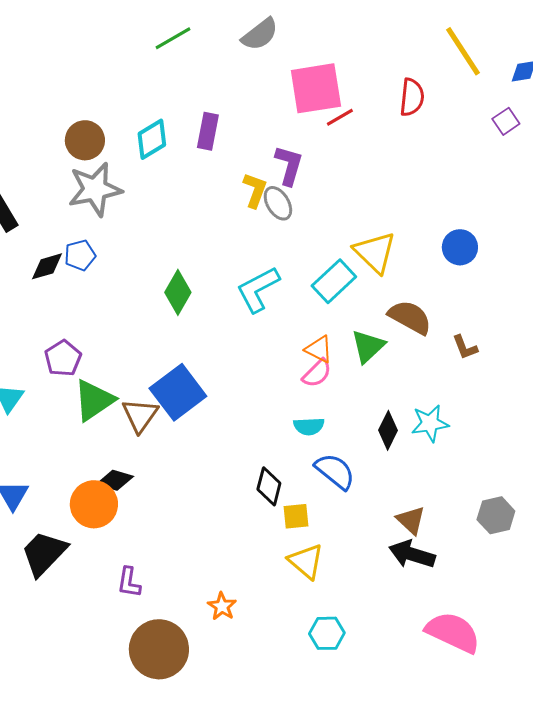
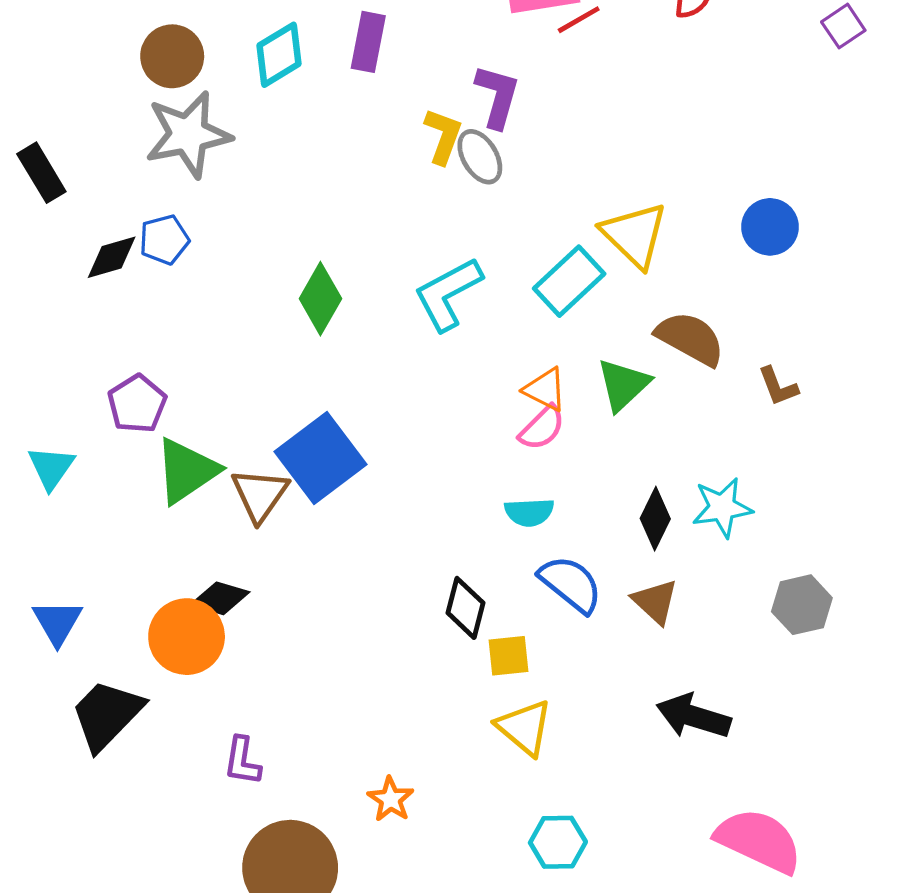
gray hexagon: (496, 515) -> (802, 605), moved
brown triangle: (411, 520) -> (655, 602), moved

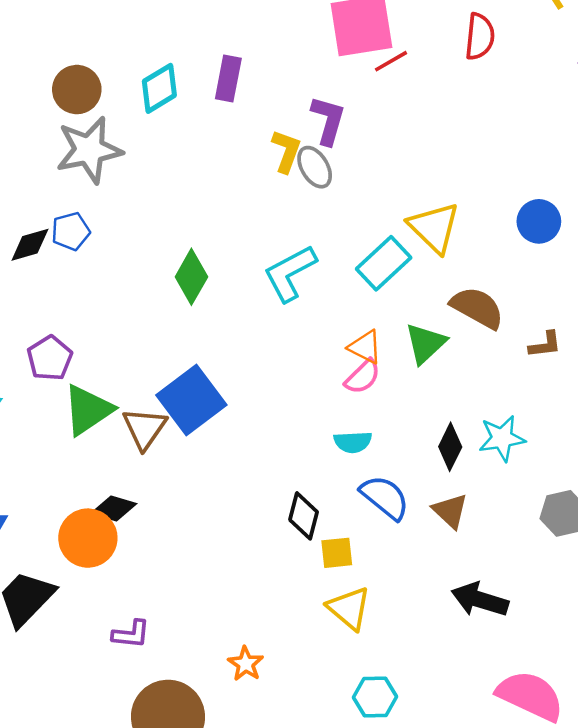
brown L-shape: (778, 386) -> (545, 345), turned -76
purple L-shape: (242, 761) -> (131, 634), turned -93

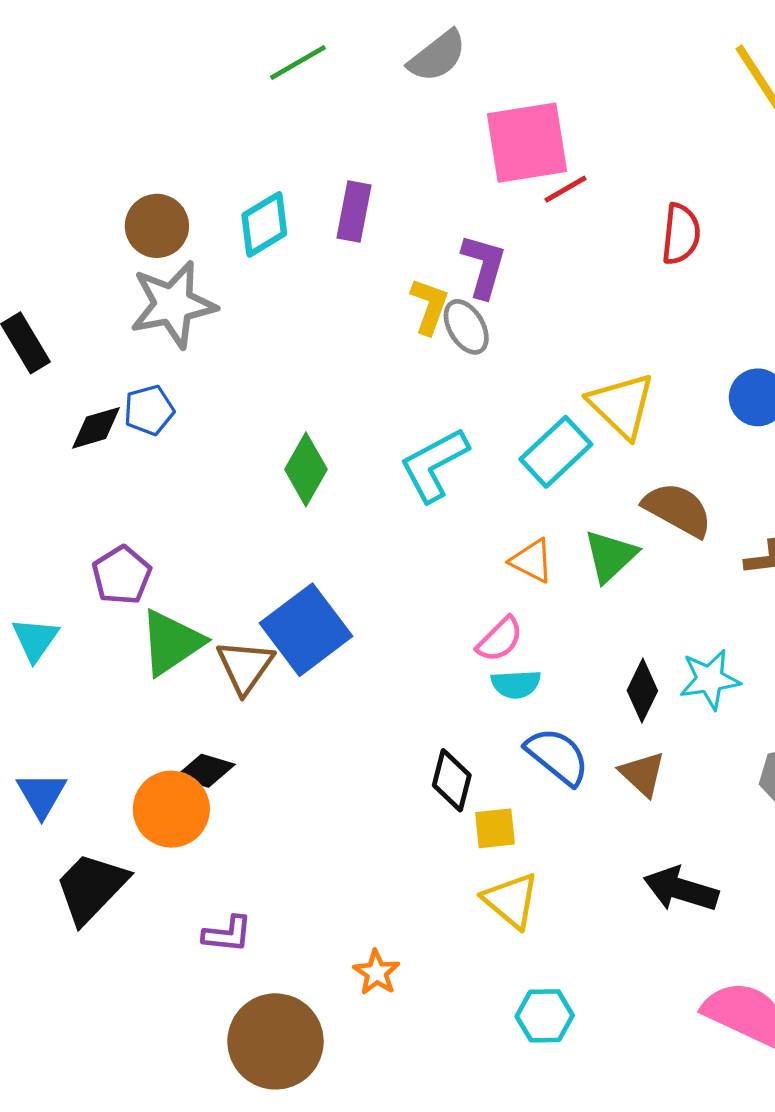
red semicircle: (480, 37) -> (681, 234), moved
pink semicircle: (363, 377) -> (500, 639), moved

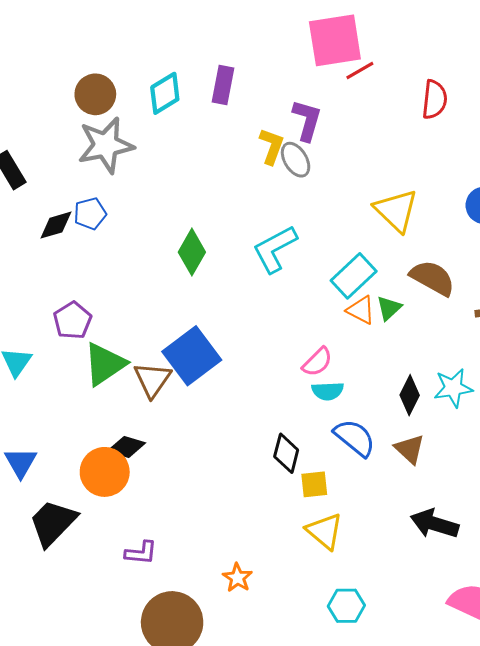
cyan rectangle: (556, 452) -> (354, 276), moved
green triangle: (610, 556) -> (389, 308), size x0.7
orange triangle: (532, 561) -> (361, 310), moved

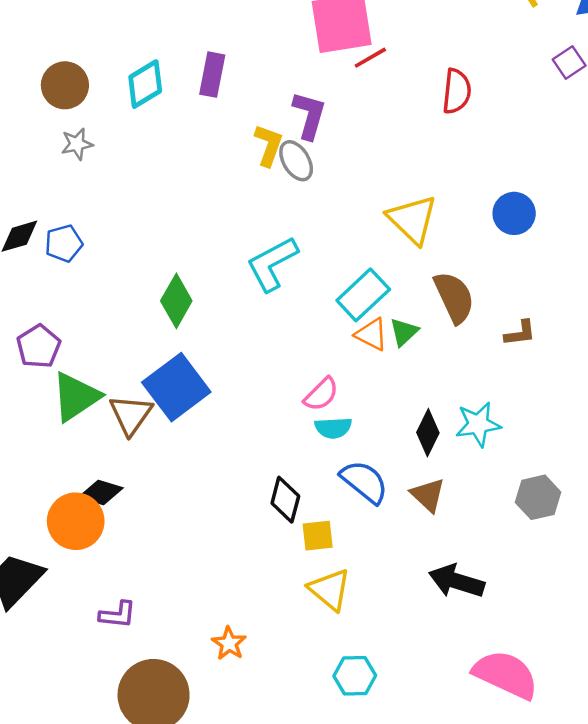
gray star: (106, 145) -> (77, 144), size x0.5
blue pentagon: (90, 214) -> (64, 243), moved
green diamond: (192, 252) -> (176, 301), moved
brown semicircle: (432, 278) -> (454, 297), turned 36

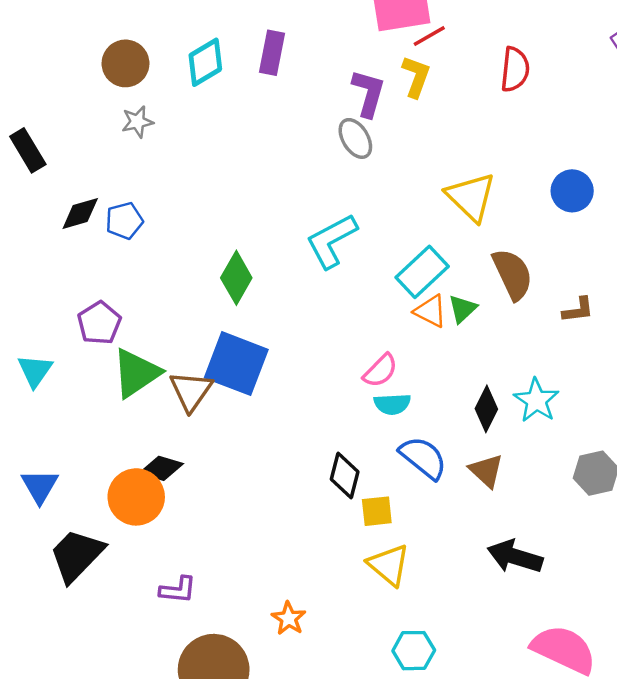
yellow L-shape: (269, 145) -> (416, 77), moved
blue square: (176, 387) -> (236, 364), turned -32
cyan star: (478, 424) -> (536, 400), turned -30

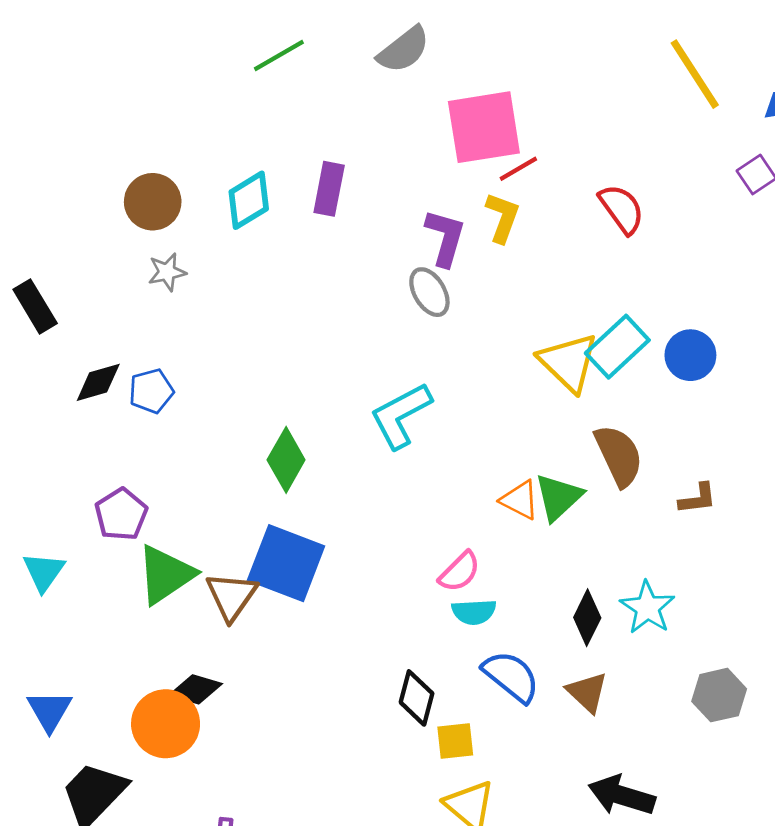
red semicircle: (515, 69) -> (622, 209), turned -42
cyan rectangle: (422, 272) -> (617, 347), moved
green triangle: (463, 309) -> (559, 497), size x1.4

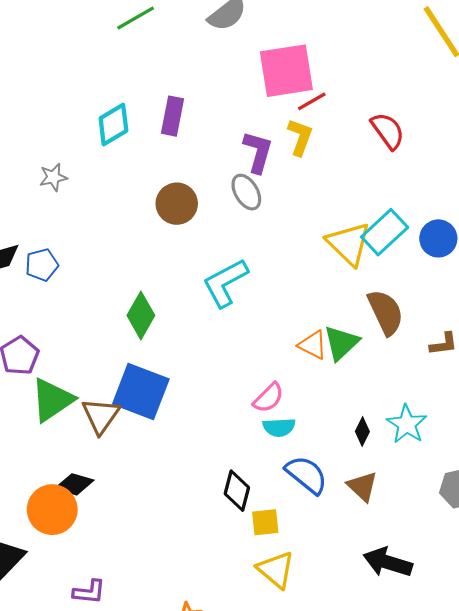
brown circle: (153, 202) -> (177, 204), moved
black diamond: (587, 618) -> (362, 432), size x0.7

